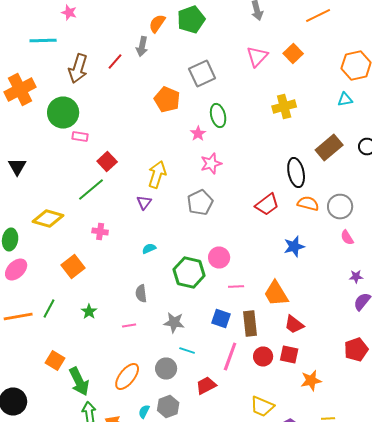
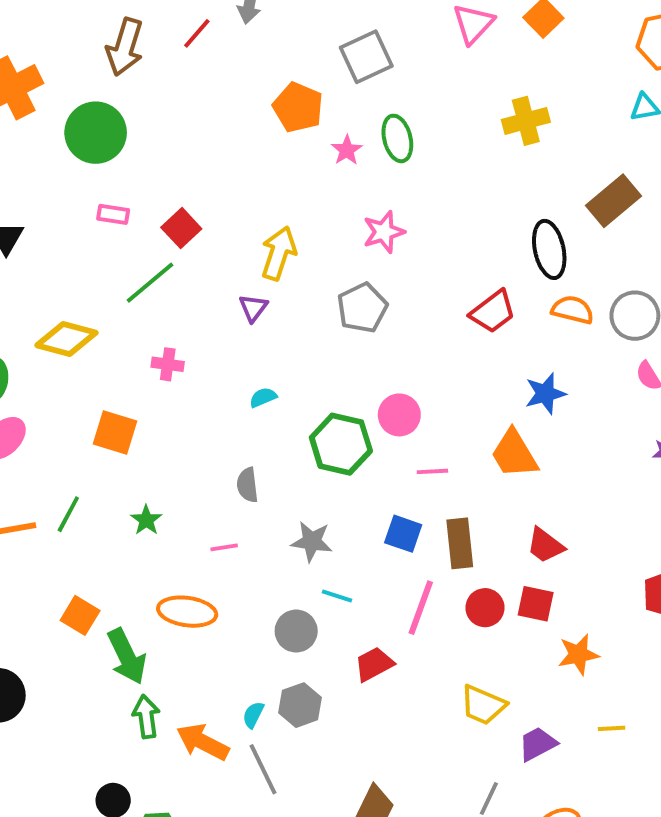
pink star: (198, 134) -> (347, 150), moved
pink rectangle: (80, 136) -> (113, 214), moved
orange square: (73, 266) -> (115, 432), turned -35
orange trapezoid: (276, 294) -> (514, 454), moved
orange ellipse: (127, 376) -> (187, 612), moved, turned 60

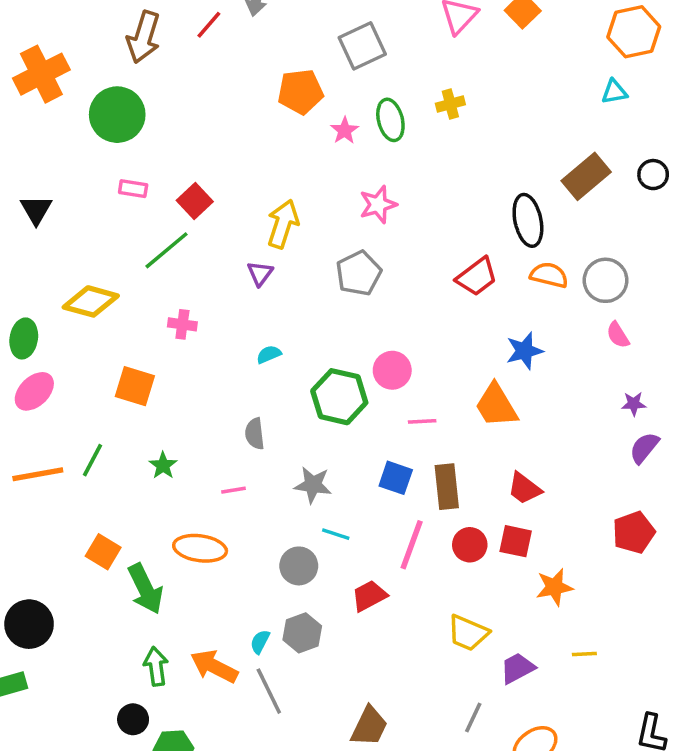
orange pentagon: (298, 107) -> (301, 92), turned -30
yellow cross: (526, 121) -> (450, 104), moved, size x0.7
green arrow: (146, 717) -> (156, 666), moved

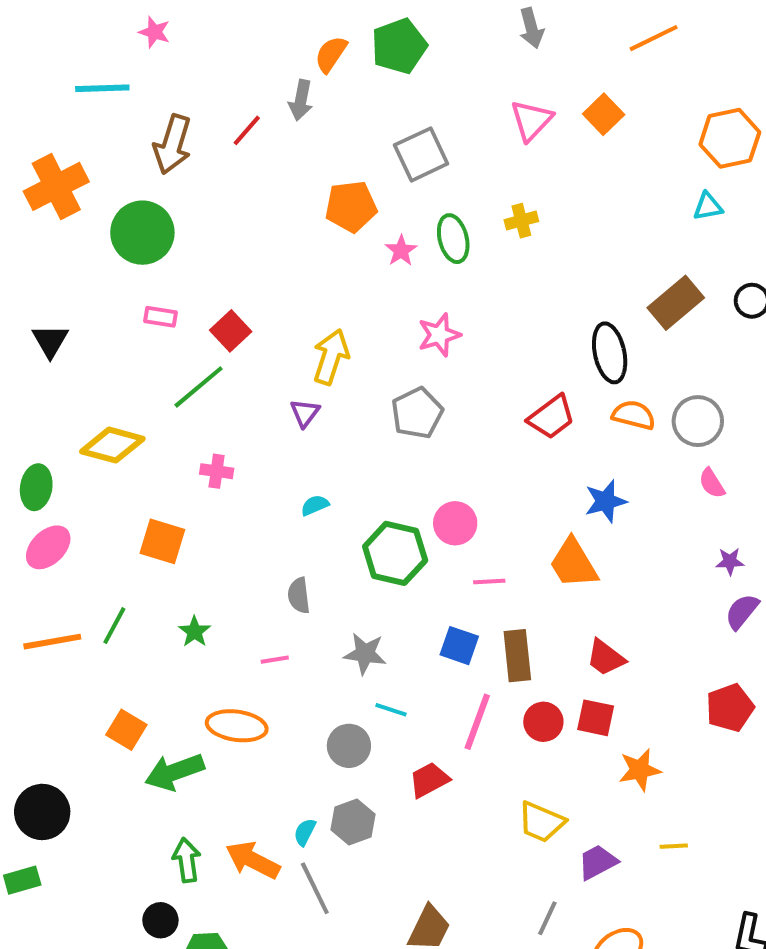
green arrow: (145, 589) -> (175, 772), turned 96

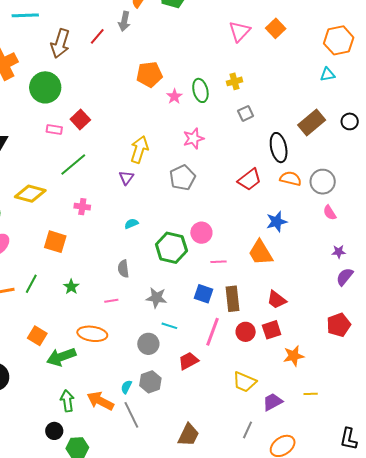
gray square: (421, 154) -> (246, 113), moved, size x0.6
red square: (231, 331) -> (80, 119), moved
red square: (596, 718) -> (272, 330), turned -30

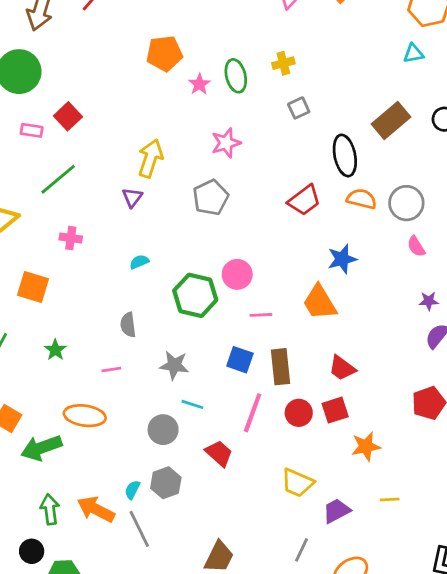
red trapezoid: (188, 361) -> (219, 453), turned 70

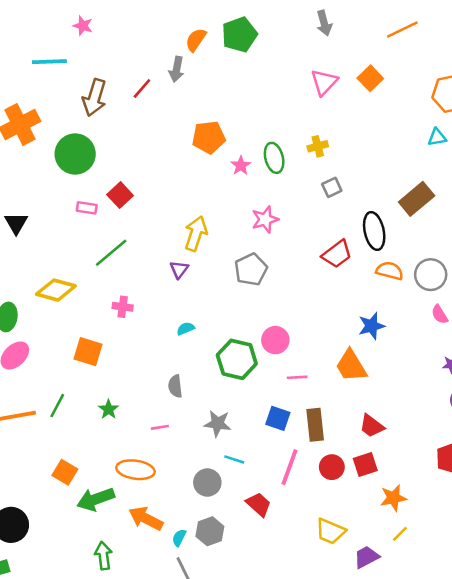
red trapezoid: (304, 200) -> (337, 254), moved
yellow line: (390, 500) -> (400, 534), moved, turned -42
orange arrow: (96, 509) -> (146, 518), moved

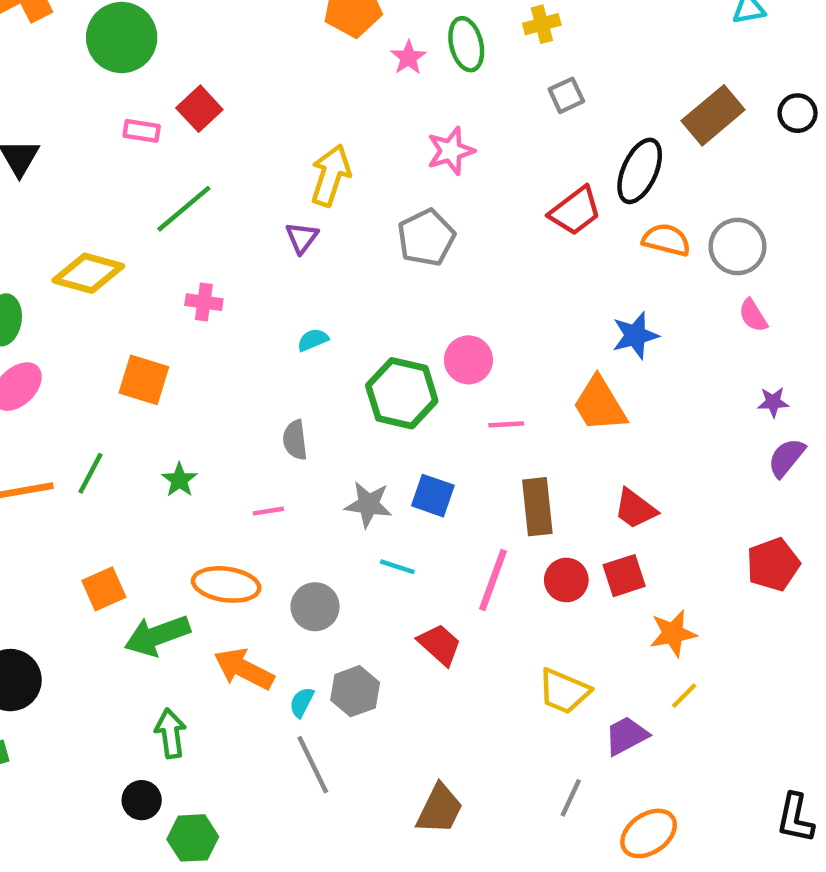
black ellipse: (374, 231) -> (640, 171), turned 36
blue square: (278, 418) -> (433, 496), moved
orange square: (65, 472) -> (104, 589), turned 35
gray circle: (207, 483) -> (315, 607), moved

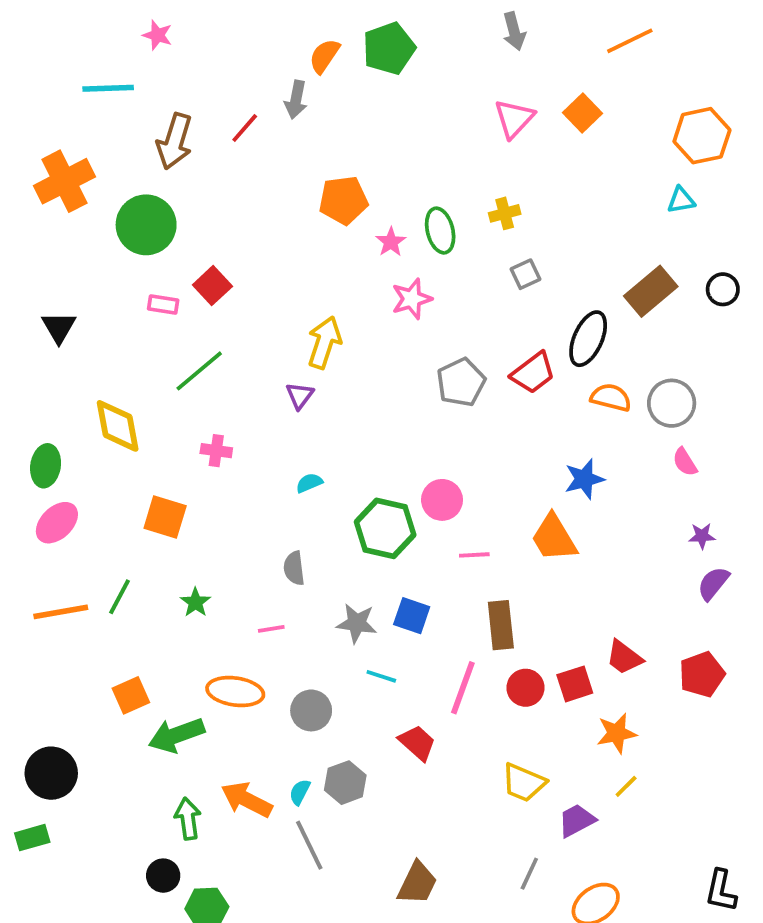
pink star: (451, 151) -> (412, 299), moved
gray pentagon: (426, 238) -> (461, 382), moved
yellow diamond: (88, 273) -> (118, 426), turned 64
red trapezoid: (635, 509) -> (624, 657), moved
orange arrow: (244, 669) -> (247, 800), moved

